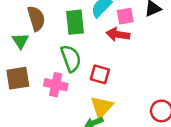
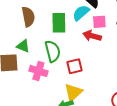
green triangle: (20, 41) -> (23, 46), moved, turned -40
red square: (100, 74) -> (75, 66), turned -35

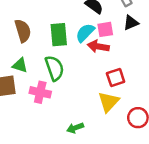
cyan semicircle: (81, 13) -> (85, 33), moved
red square: (75, 66) -> (116, 78), moved
yellow triangle: (73, 92) -> (109, 102), moved

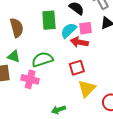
green rectangle: (59, 35) -> (49, 20), moved
green semicircle: (54, 68) -> (42, 59), turned -90
red square: (116, 78) -> (77, 68), moved

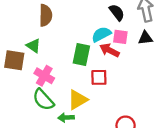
green rectangle: (49, 20) -> (81, 54), moved
green semicircle: (42, 59) -> (43, 100), moved, turned -130
yellow triangle: (87, 89) -> (78, 100), moved

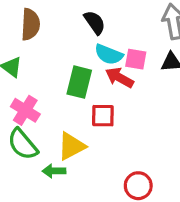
black semicircle: (117, 12) -> (95, 22), moved
cyan semicircle: (101, 34) -> (109, 54), turned -132

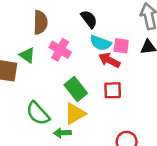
green rectangle: (79, 82) -> (76, 89), moved, turned -50
pink cross: (25, 110) -> (60, 50), moved
red square: (103, 116) -> (113, 90), moved

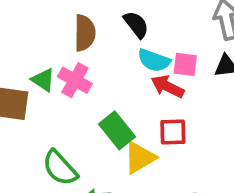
brown semicircle: (40, 22) -> (85, 33), moved
pink cross: (60, 50) -> (75, 80), moved
yellow triangle: (75, 114) -> (140, 158), moved

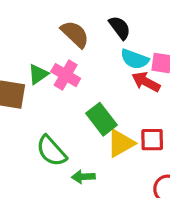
brown semicircle: (85, 33) -> (75, 34), turned -48
green triangle: (43, 80) -> (38, 74), turned 50
red square: (173, 132) -> (152, 140), moved

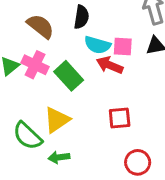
black semicircle: (120, 28) -> (81, 17), turned 50
green rectangle: (101, 119) -> (69, 76), moved
yellow triangle: (121, 143) -> (57, 120), moved

